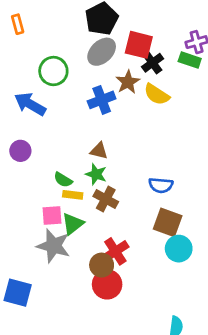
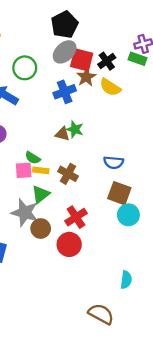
red square: (139, 45) -> (82, 60), moved
green star: (96, 174) -> (75, 129), moved
pink square: (52, 216) -> (24, 170), moved
brown circle: (102, 265) -> (41, 229), moved

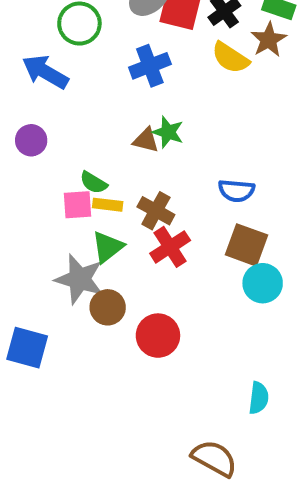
brown star: (86, 77) -> (269, 40), moved
red cross: (76, 217) -> (170, 247), moved

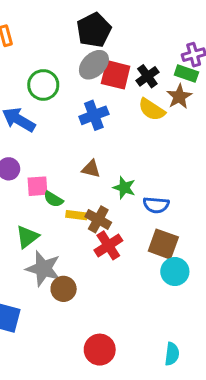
green star: (168, 132) -> (124, 188), moved
pink square: (77, 205) -> (37, 186), moved
yellow rectangle: (108, 205) -> (77, 215), moved
green triangle: (108, 247) -> (27, 237), moved
red circle: (158, 336) -> (100, 350), moved

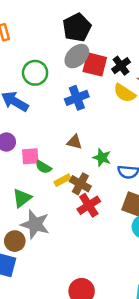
yellow rectangle: (77, 215) -> (63, 180), turned -35
brown circle: (64, 289) -> (15, 241), moved

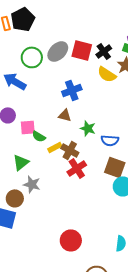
black pentagon: (77, 27) -> (23, 19), moved
gray ellipse: (77, 56) -> (58, 51), moved
blue cross: (77, 98) -> (72, 90), moved
gray star: (35, 224) -> (32, 184), size x0.7

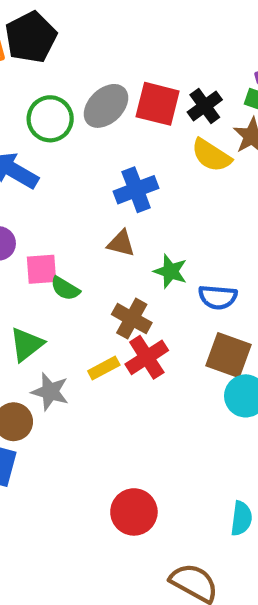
yellow rectangle: (55, 147) -> (104, 368), moved

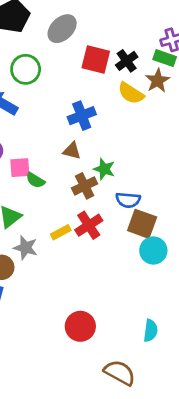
gray ellipse: (106, 106) -> (62, 29), moved
blue semicircle: (218, 297) -> (128, 200), moved
brown cross: (132, 319) -> (85, 186), moved, turned 35

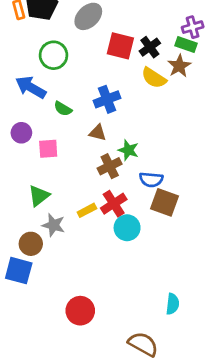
green semicircle: (35, 180) -> (63, 109), moved
cyan circle: (153, 250) -> (127, 228), moved
red circle: (80, 326) -> (80, 311), moved

